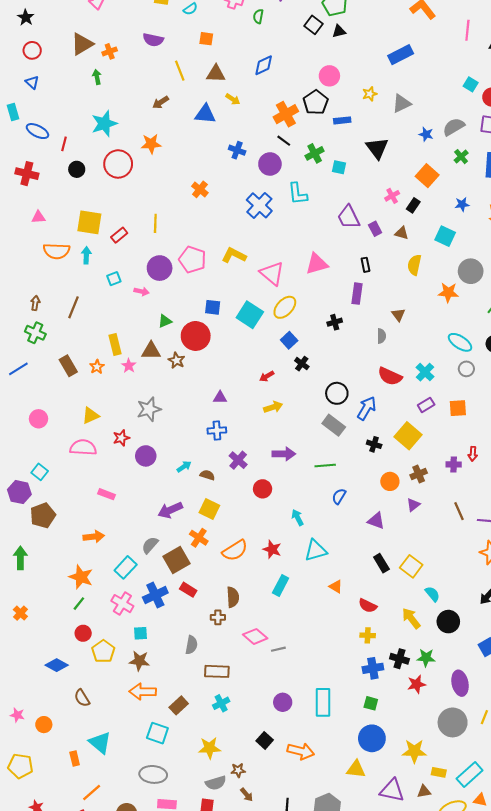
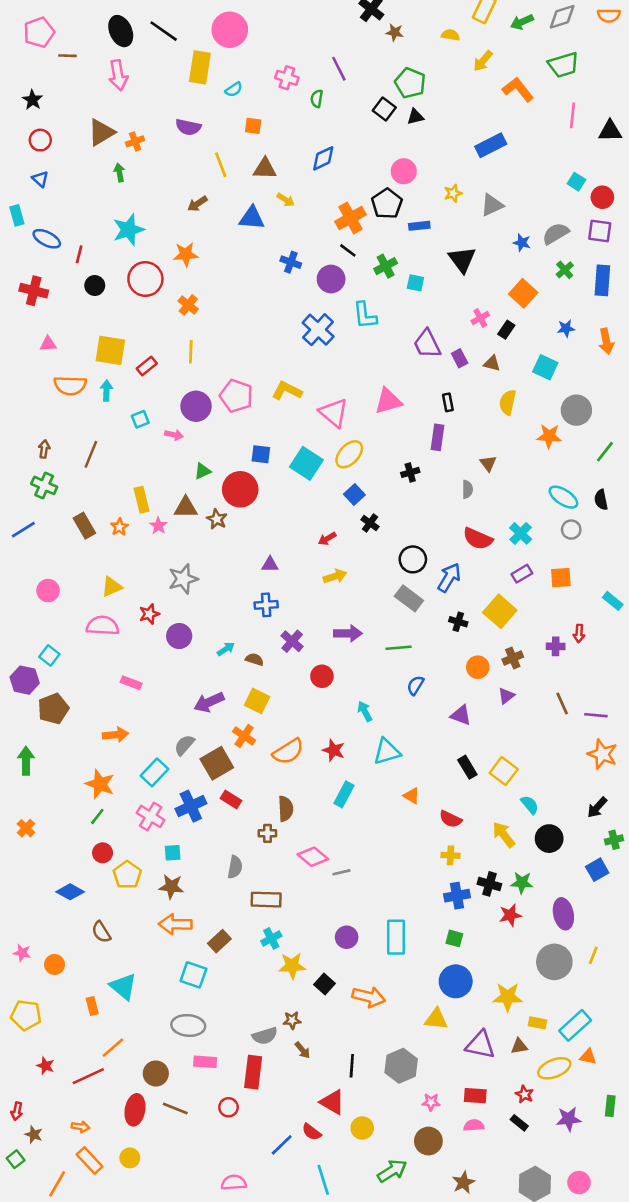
orange cross: (200, 189) -> (188, 305), moved
yellow star: (209, 748) -> (292, 966), moved

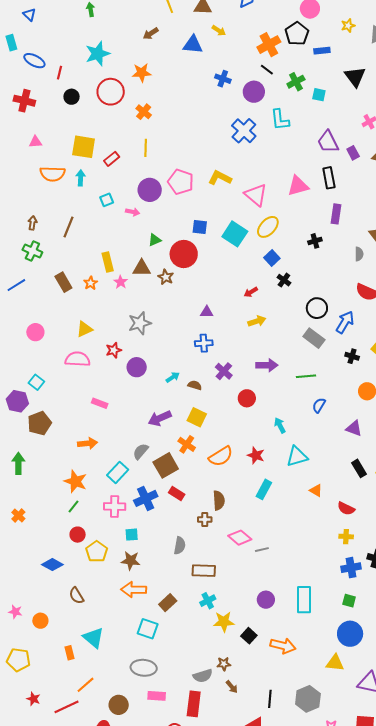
black rectangle: (448, 402) -> (329, 178), moved, size x1.5
pink cross: (151, 816) -> (115, 506), turned -30

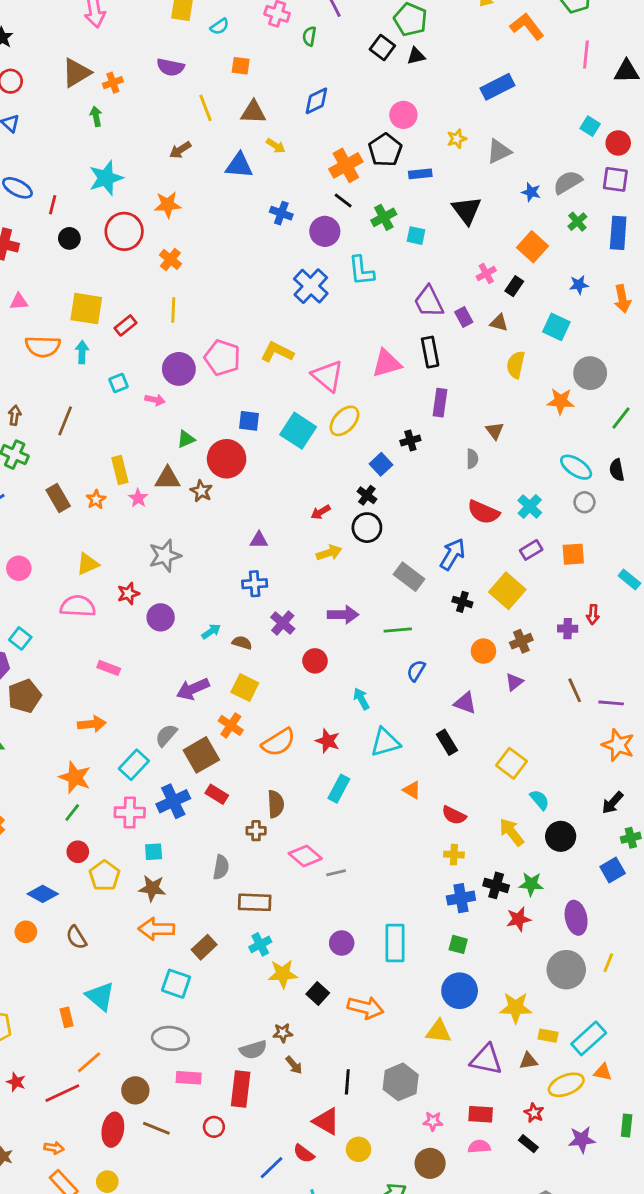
blue square: (272, 258) -> (381, 464), moved
black circle: (317, 308) -> (367, 528), moved
black rectangle: (359, 468) -> (447, 742), moved
orange circle: (40, 621) -> (26, 932), moved

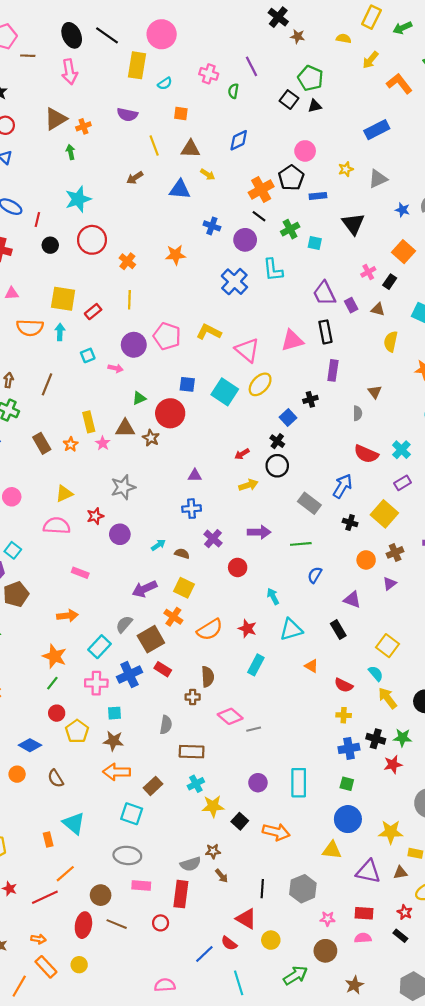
orange star: (168, 205) -> (176, 255), moved
cyan semicircle: (540, 800) -> (376, 673), moved

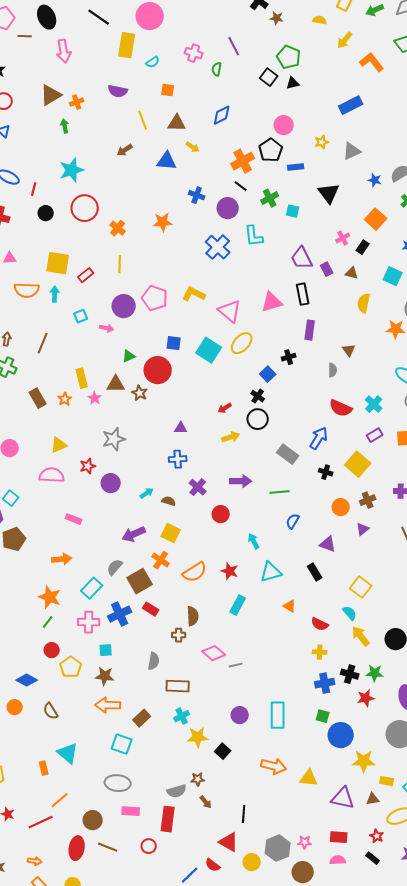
black ellipse: (72, 35) -> (47, 17), moved
blue circle: (348, 819) -> (341, 735), moved
orange arrow: (276, 832) -> (274, 766), moved
gray hexagon: (303, 889) -> (278, 848), moved

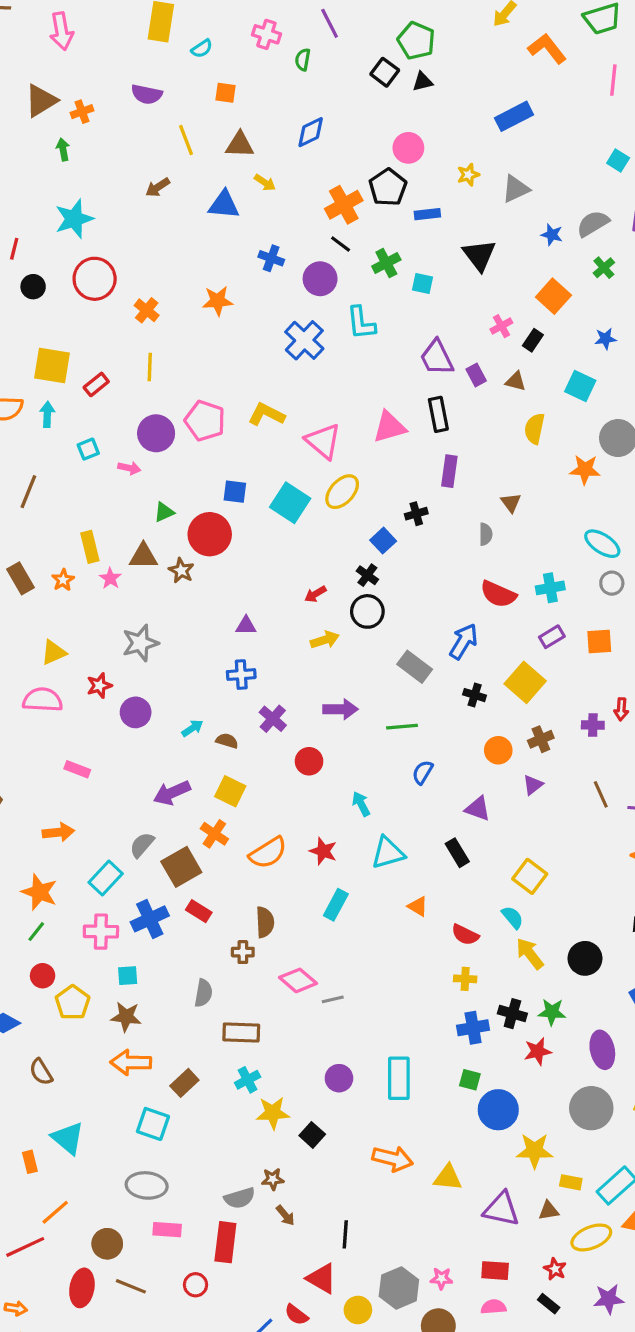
cyan cross: (374, 404) -> (550, 588), turned 36

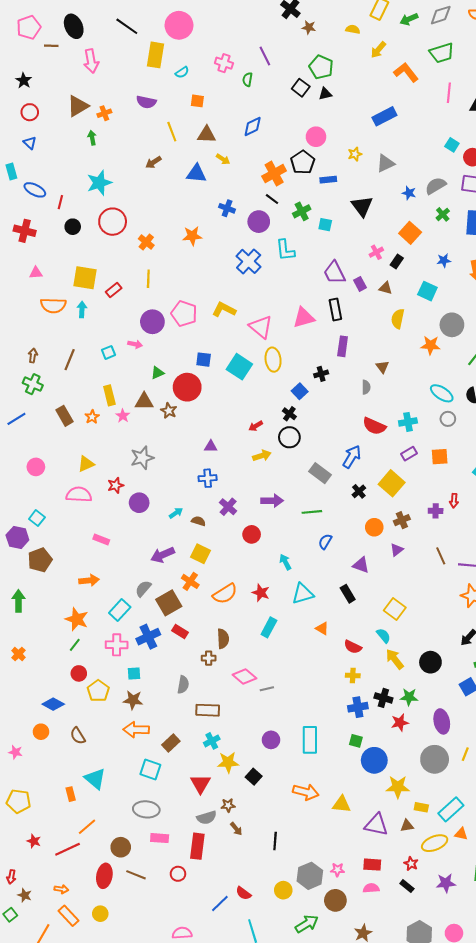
cyan square: (88, 449) -> (108, 352), moved
yellow ellipse: (342, 492) -> (273, 360), turned -50
black cross: (475, 695) -> (359, 491), turned 32
red triangle: (322, 1278) -> (200, 784), moved, turned 30

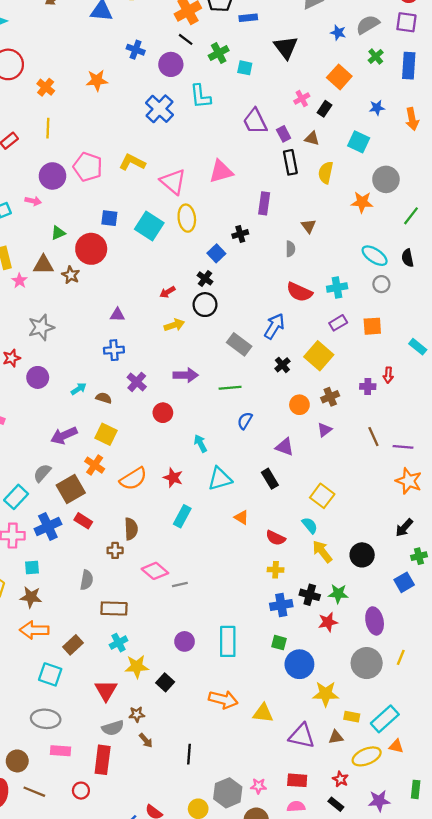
black rectangle: (335, 309) -> (290, 162), moved

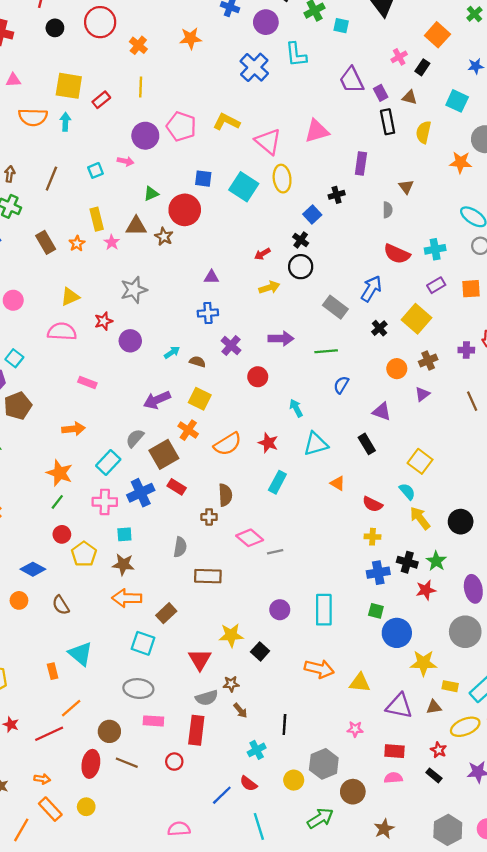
green star: (338, 594) -> (436, 561), turned 30
cyan cross: (118, 643) -> (257, 750), moved
pink star: (258, 786) -> (355, 729), moved

